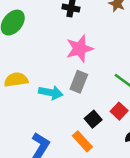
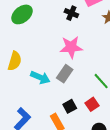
yellow semicircle: (16, 80) -> (15, 61), turned 102

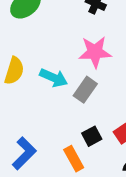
cyan arrow: (40, 77) -> (54, 78), moved

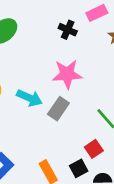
black square: (92, 136) -> (79, 168), moved

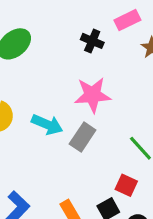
red square: (94, 149) -> (126, 185), turned -30

